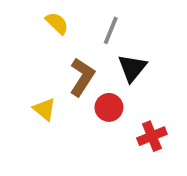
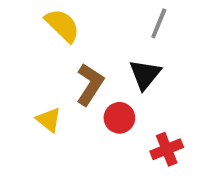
yellow semicircle: (57, 23) -> (62, 25), size x1.4
gray line: (111, 30) -> (159, 23), moved

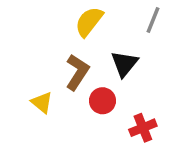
gray line: (159, 23) -> (153, 20), moved
yellow semicircle: (62, 25) -> (89, 22), moved, turned -96

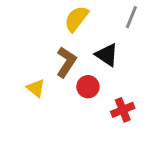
black triangle: (124, 64) -> (107, 55), turned -35

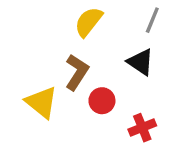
black triangle: (107, 55) -> (141, 62), moved
yellow triangle: (36, 88) -> (42, 102), size x1.5

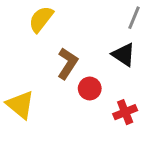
yellow semicircle: (89, 22) -> (41, 19), moved
yellow triangle: (42, 102) -> (20, 105), moved

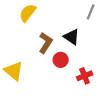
black triangle: (124, 55) -> (72, 37), moved

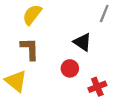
brown L-shape: (46, 43) -> (30, 49), moved, turned -35

